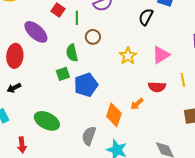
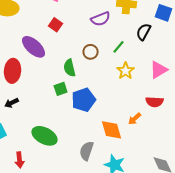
green line: (77, 18) -> (119, 47), moved, turned 40
orange diamond: (114, 115) -> (112, 130), turned -35

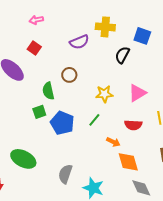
green line: (119, 47) -> (94, 120), moved
yellow star: (126, 71) -> (104, 94), turned 30
blue pentagon: (84, 100) -> (62, 123), turned -30
orange arrow: (135, 119) -> (113, 142), turned -112
orange diamond: (112, 130) -> (128, 162), moved

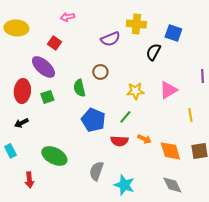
red square: (34, 48) -> (54, 43), moved
green square: (39, 112) -> (47, 97), moved
red semicircle: (133, 125) -> (119, 141), moved
orange diamond: (128, 162) -> (170, 151), moved

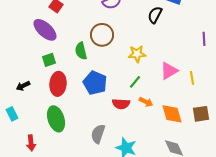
brown circle: (100, 72) -> (102, 35), size x1.5
pink triangle: (168, 90) -> (169, 71), moved
red ellipse: (22, 91) -> (58, 84), moved
green line: (125, 117) -> (135, 82), moved
green ellipse: (54, 156) -> (56, 119), turned 45

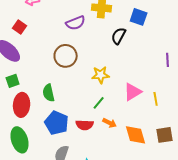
green semicircle: (81, 51) -> (49, 93), moved
blue pentagon: (95, 83) -> (57, 123), moved

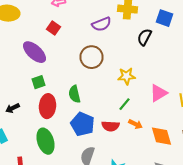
red square: (20, 27) -> (54, 28), moved

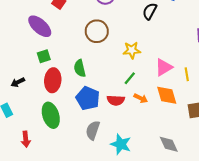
orange diamond: (162, 136) -> (167, 95), moved

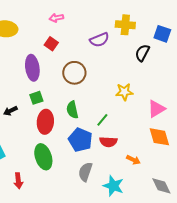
purple ellipse: (40, 26) -> (32, 68), turned 40
brown circle: (97, 31) -> (74, 73), moved
green line: (130, 78) -> (102, 120), moved
black arrow: (18, 82) -> (10, 111), moved
orange arrow: (141, 98) -> (133, 160), moved

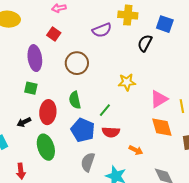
green square: (36, 98) -> (31, 88), moved, turned 32
black arrow: (10, 111) -> (24, 122), moved

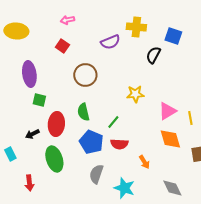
purple ellipse: (35, 58) -> (29, 74), moved
orange arrow: (136, 150) -> (144, 162), turned 32

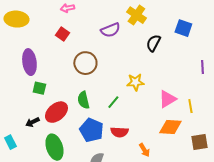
yellow cross: (136, 27) -> (136, 15), turned 30
blue square: (173, 36) -> (183, 28), moved
green line: (113, 122) -> (113, 102), moved
red ellipse: (56, 124) -> (56, 112), turned 45
orange diamond: (170, 139) -> (170, 127), turned -70

